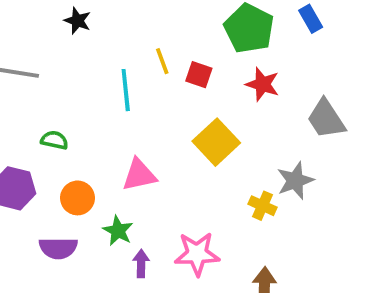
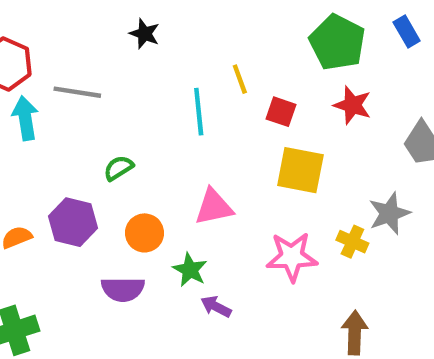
red square: (199, 75) -> (281, 112), moved
green semicircle: (54, 140) -> (119, 168), turned -44
yellow square: (216, 142) -> (300, 170), turned -36
pink star: (197, 254) -> (292, 257), moved
purple arrow: (141, 263) -> (216, 307), turned -64

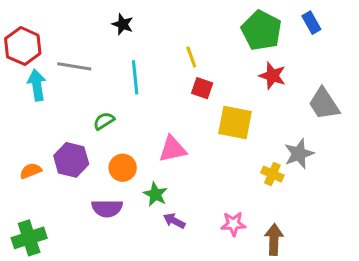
cyan line: (199, 112) -> (135, 77), moved
red square: (281, 112) -> (202, 88), moved
pink star: (292, 257) -> (233, 224), moved, size x0.7

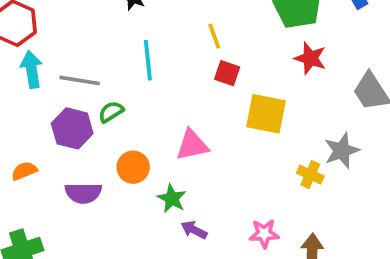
gray line: (74, 66) -> (80, 80), moved
purple hexagon: (71, 160) -> (72, 128), moved
purple semicircle: (107, 208) -> (83, 193), moved

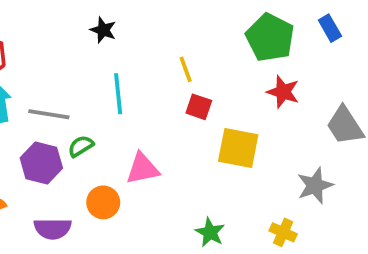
pink triangle: (192, 145) -> (143, 169), moved
yellow cross: (310, 175) -> (283, 232), moved
green star: (172, 199) -> (210, 232), moved

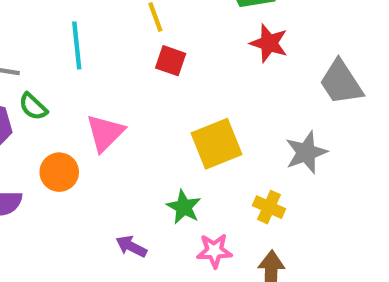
green semicircle: (81, 146) -> (33, 107), turned -105
yellow square: (238, 148) -> (217, 144), moved, turned -33
pink triangle: (143, 169) -> (105, 133), turned -33

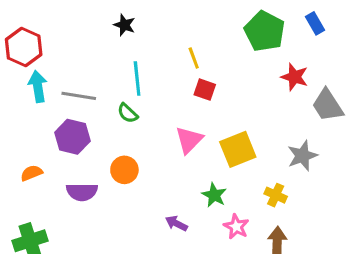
red star: (269, 43) -> (295, 77), moved
green semicircle: (33, 107) -> (128, 113), moved
pink triangle: (105, 133) -> (189, 140), moved
pink star: (214, 251) -> (236, 227), turned 30

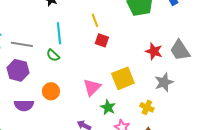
red star: (295, 77) -> (154, 51), moved
pink triangle: (189, 140) -> (92, 87), moved

